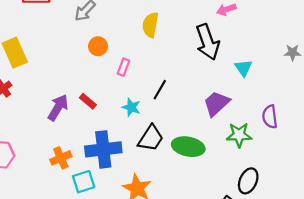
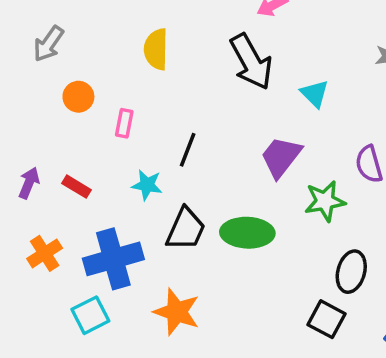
purple arrow: (58, 108) -> (29, 183), moved, size x0.7
orange cross: (61, 158) -> (45, 253), moved

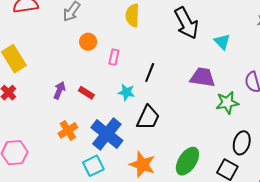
purple trapezoid: (281, 157) -> (203, 77), turned 60
green ellipse: (247, 233) -> (187, 161), moved, turned -60
blue cross: (113, 259) -> (107, 134), turned -36

